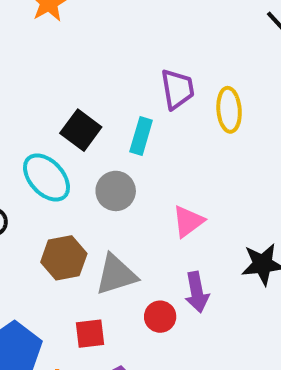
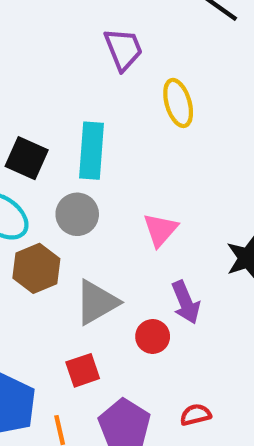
purple trapezoid: (177, 89) -> (123, 49), moved
cyan rectangle: (141, 136) -> (91, 151), size x1.4
brown hexagon: (64, 258) -> (36, 268), moved

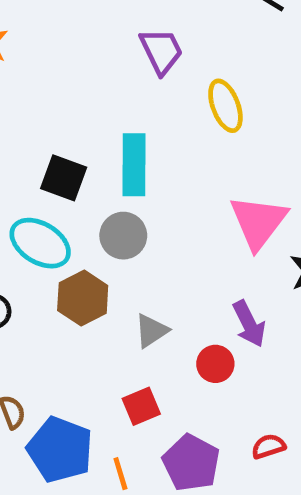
pink triangle: (160, 230) -> (258, 222), moved, size x1.5
gray triangle: (97, 302) -> (151, 331), size x0.7

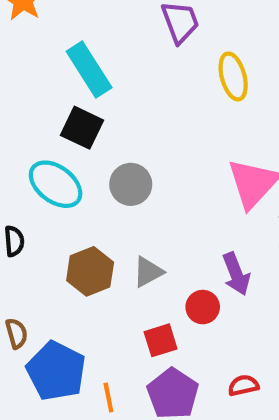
cyan rectangle: (134, 165) -> (89, 69), moved, turned -38
brown hexagon: (83, 298) -> (90, 271), moved
red square: (141, 406) -> (161, 340), moved

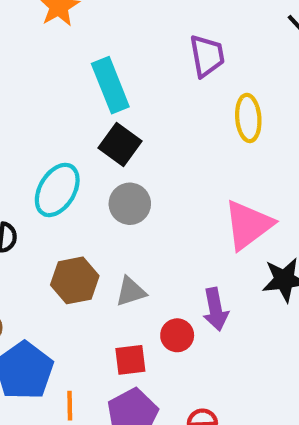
black square: (82, 128) -> (120, 144), moved
cyan ellipse: (56, 184) -> (57, 190), turned 74

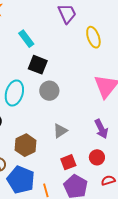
cyan rectangle: (110, 85) -> (26, 39), size x0.7
brown hexagon: (75, 280) -> (25, 145), moved
red circle: (177, 335) -> (97, 157), moved

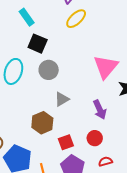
yellow ellipse: (93, 37) -> (76, 19), moved, turned 65
gray triangle: (60, 131) -> (62, 99), moved
brown hexagon: (25, 145) -> (42, 123), moved

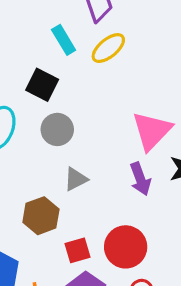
cyan rectangle: (27, 17) -> (64, 40), moved
purple arrow: (100, 110) -> (140, 179), moved
red circle: (95, 138) -> (126, 247), size x1.6

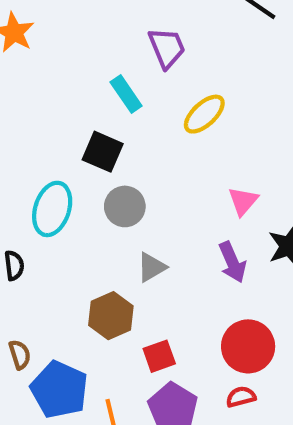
yellow ellipse: (108, 48) -> (204, 114), moved
pink triangle: (152, 131) -> (243, 201), size x0.6
red circle: (126, 247) -> (248, 346), moved

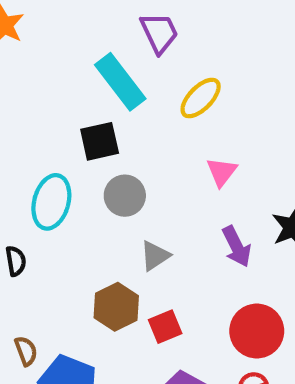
cyan rectangle: (126, 94) -> (120, 82), size x1.5
black square: (103, 152) -> (100, 141), turned -33
pink triangle: (243, 201) -> (222, 172), moved
red square: (159, 356) -> (165, 327), moved

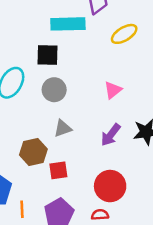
cyan rectangle: (120, 82) -> (68, 24), turned -68
yellow ellipse: (201, 98) -> (124, 34), moved
purple arrow: (237, 246) -> (111, 135), turned 50

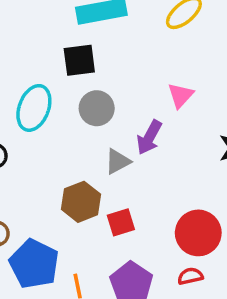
purple arrow: (111, 135) -> (149, 137), moved

